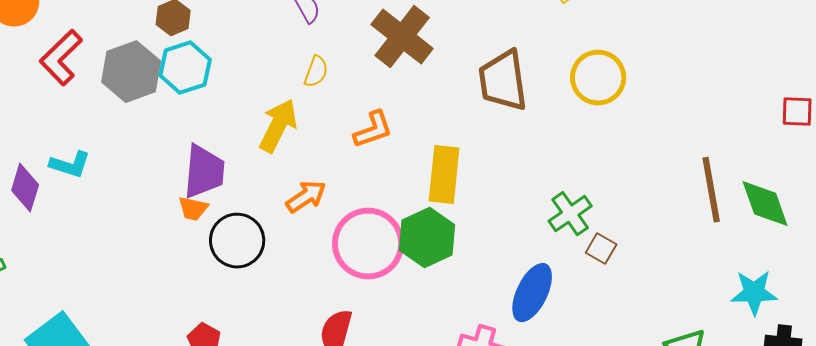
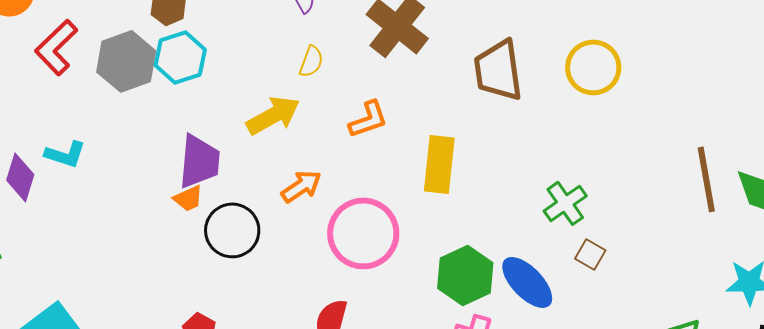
yellow arrow: (278, 126) -> (273, 115), turned 34
orange trapezoid: (193, 209) -> (188, 198), turned -36
green hexagon: (427, 238) -> (465, 275), moved
brown square: (601, 249) -> (590, 254), moved
blue ellipse: (532, 293) -> (527, 282), turned -70

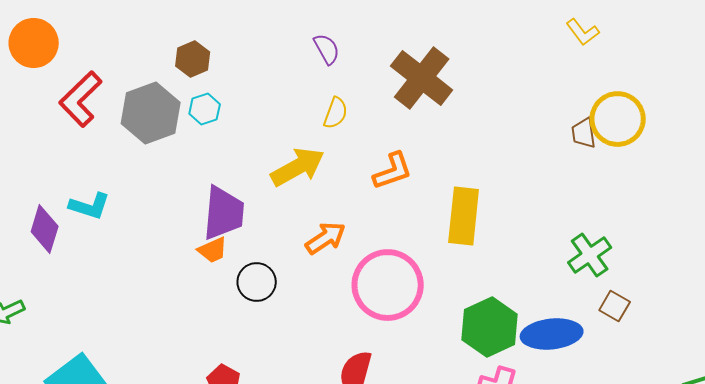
cyan hexagon: (180, 57) -> (205, 109), size x0.6
brown trapezoid: (498, 70) -> (584, 133), moved, size x0.5
black circle: (232, 230) -> (257, 282), size x0.7
blue ellipse: (527, 282) -> (552, 334), turned -52

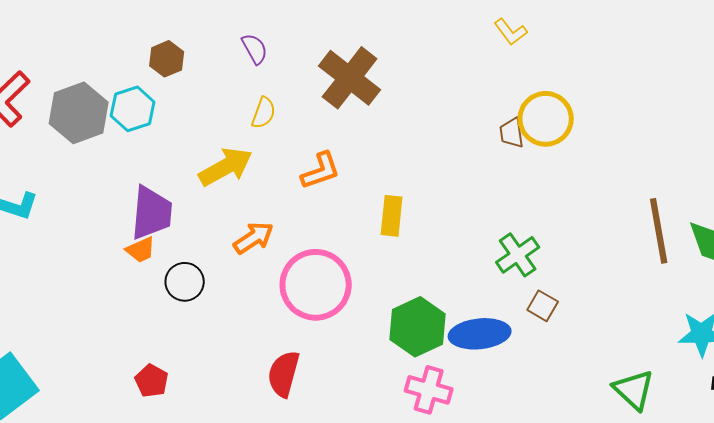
brown hexagon: (193, 59) -> (167, 59), moved
cyan hexagon: (205, 109) -> (133, 109), size x1.4
yellow rectangle: (464, 216) -> (392, 216), size x0.7

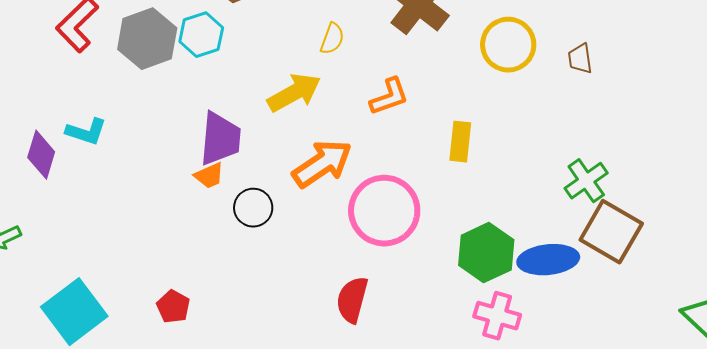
yellow circle: (546, 119) -> (508, 45), moved
orange arrow: (254, 238) -> (322, 164), size x1.5
brown square: (543, 306) -> (611, 232), size x2.0
red pentagon: (152, 381) -> (173, 307), moved

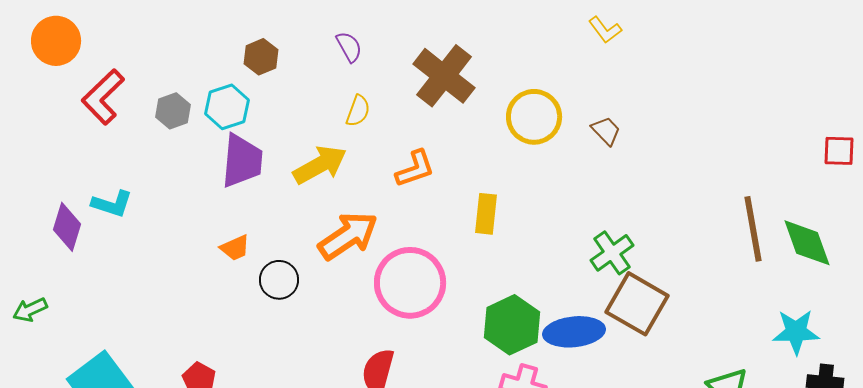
gray hexagon: (147, 39) -> (173, 111), size x0.6
brown trapezoid: (580, 59) -> (606, 131), turned 144
purple trapezoid: (220, 139) -> (242, 161), moved

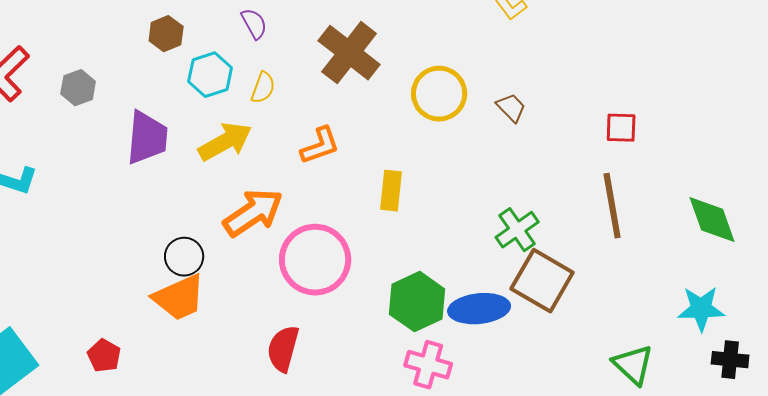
cyan hexagon: (227, 107) -> (210, 75), moved
red square: (839, 151) -> (621, 128), moved
brown line: (753, 229) -> (612, 206), moved
orange trapezoid: (235, 248) -> (179, 298), moved, size x1.8

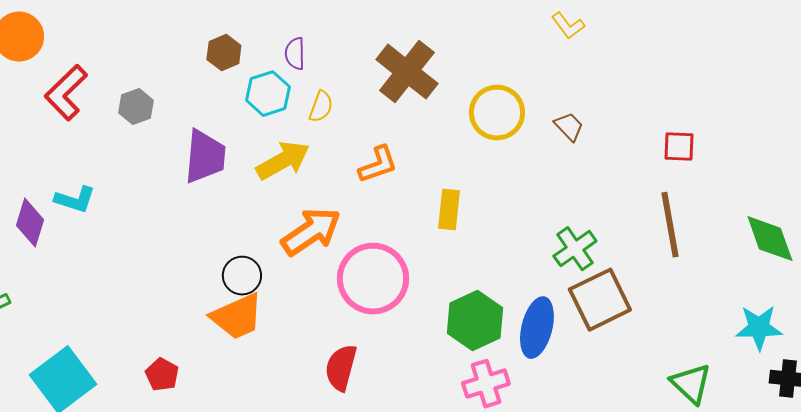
purple semicircle: (254, 24) -> (295, 54), moved, turned -152
brown square: (542, 281) -> (600, 300), turned 34
blue ellipse: (479, 309) -> (537, 328), turned -70
pink cross: (428, 365) -> (486, 384), turned -33

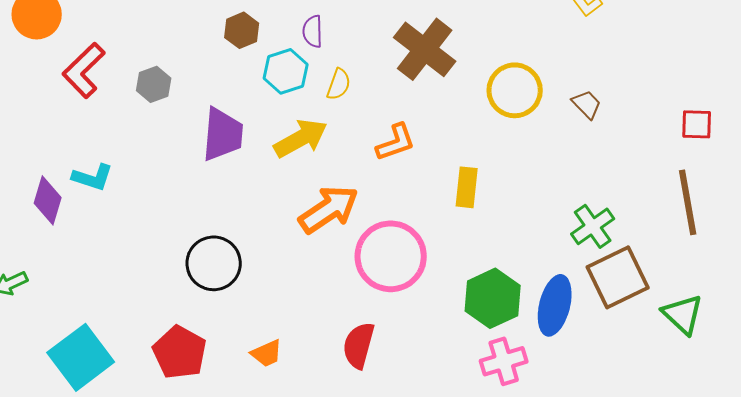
black circle: (242, 276) -> (214, 263), moved, size x1.4
orange trapezoid: (237, 317) -> (267, 353), moved, size x0.6
red pentagon: (162, 375) -> (180, 352), size x1.6
green triangle: (691, 384) -> (683, 314), moved

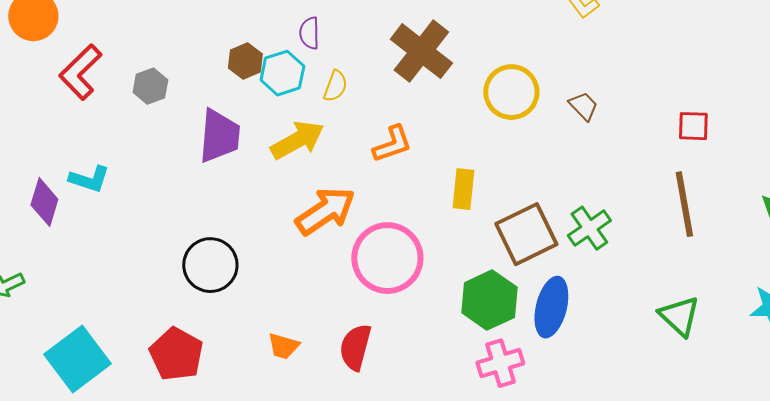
brown hexagon: (242, 30) -> (245, 61), moved
brown square: (618, 277) -> (526, 234), moved
orange trapezoid: (267, 353) -> (283, 346), moved, turned 40

